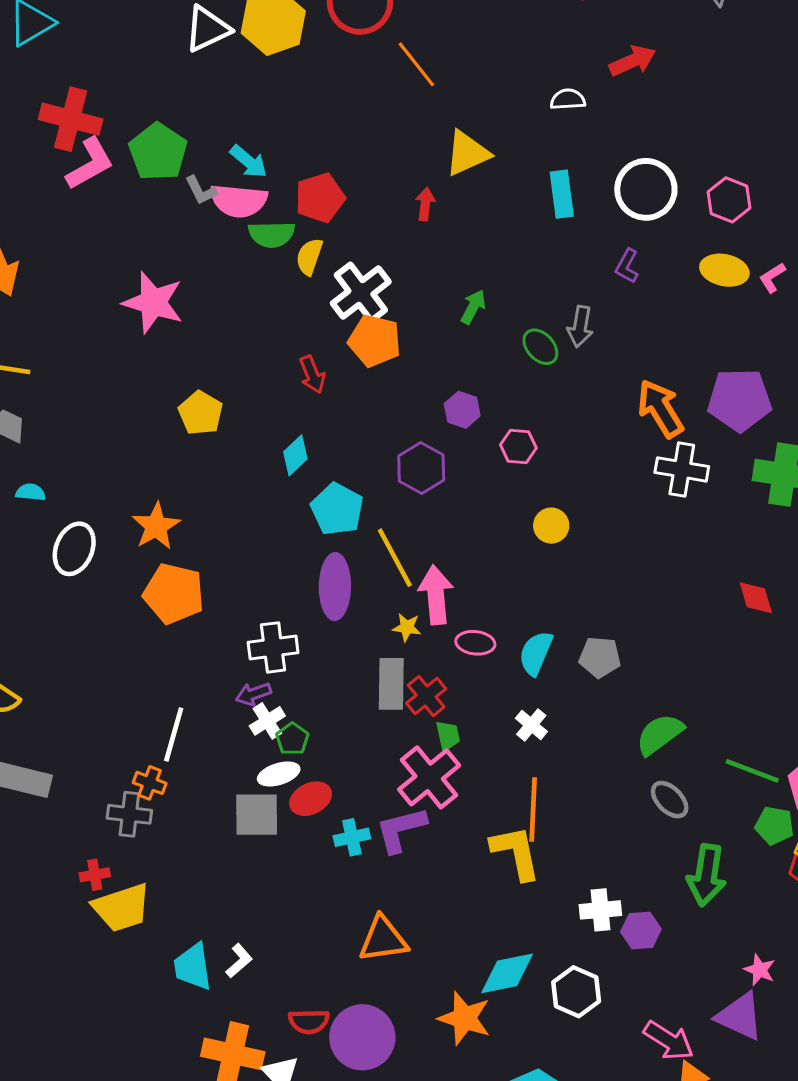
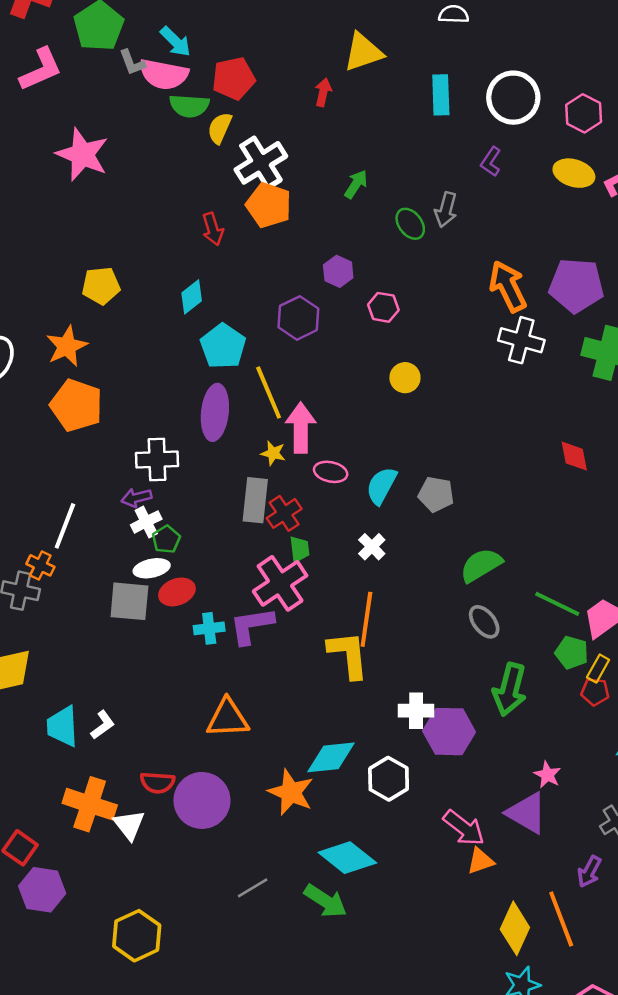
pink L-shape: (90, 164) -> (41, 69), moved
yellow pentagon: (201, 413) -> (101, 286), moved, turned 30
purple hexagon: (641, 930) -> (449, 732), size x1.5

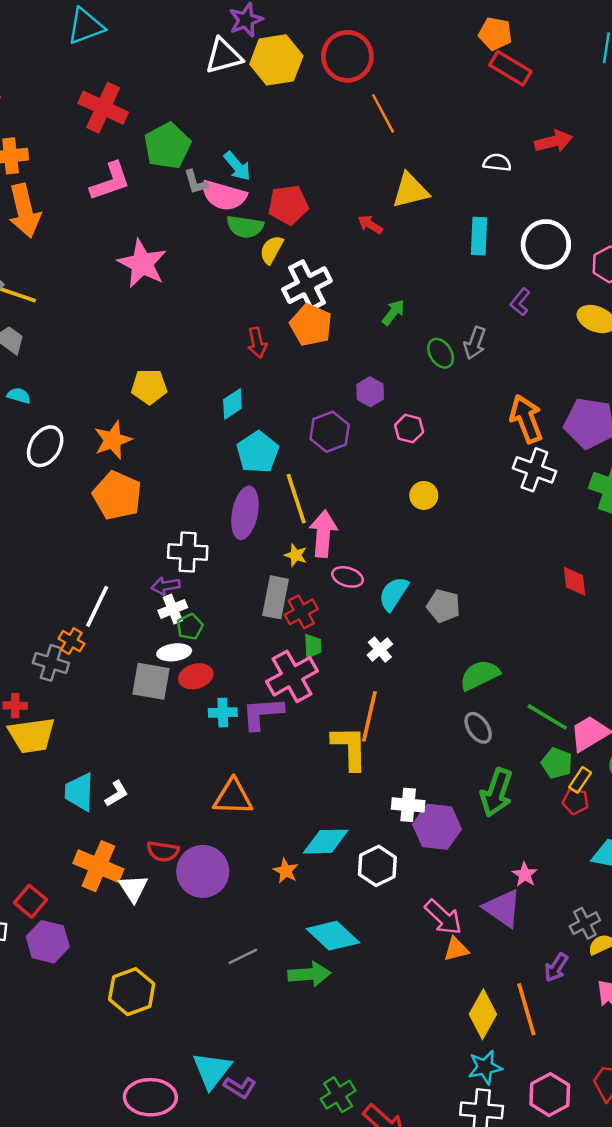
red arrow: (323, 92) -> (370, 225), turned -75
orange star: (291, 792) -> (286, 871), size x0.6
green arrow: (325, 901) -> (309, 974), turned -42

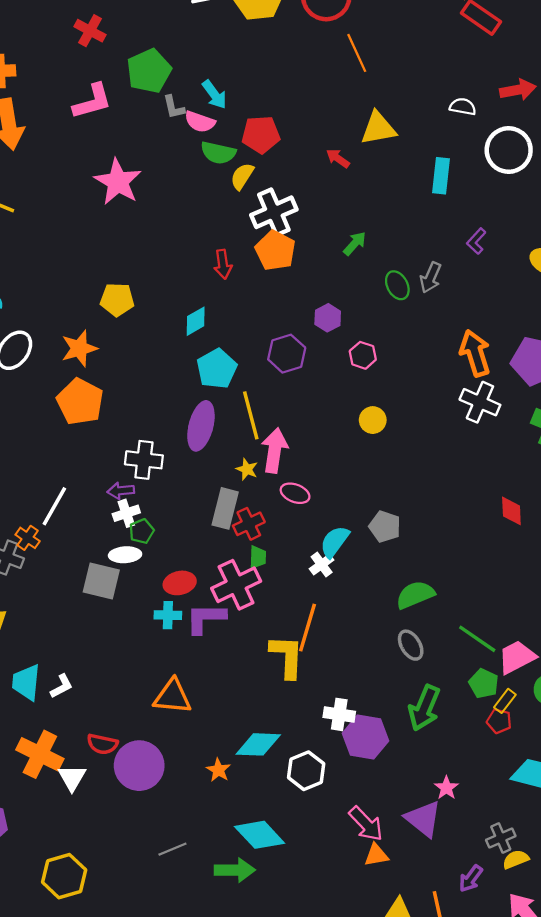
red cross: (103, 108) -> (90, 31), size x0.7
pink semicircle: (224, 196) -> (200, 122), size x0.7
white circle: (546, 244) -> (509, 150), moved
cyan semicircle: (394, 594) -> (335, 542), moved
red ellipse: (196, 676) -> (180, 583), moved

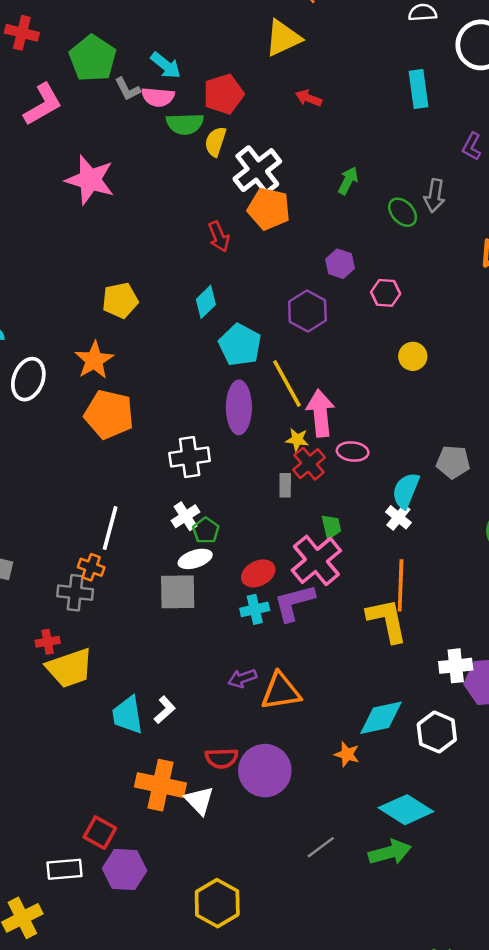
yellow triangle: (378, 128) -> (283, 38), moved
purple arrow: (121, 491) -> (242, 678), moved
gray rectangle: (225, 508) -> (285, 485), size x0.6
red cross: (249, 524) -> (309, 464), moved

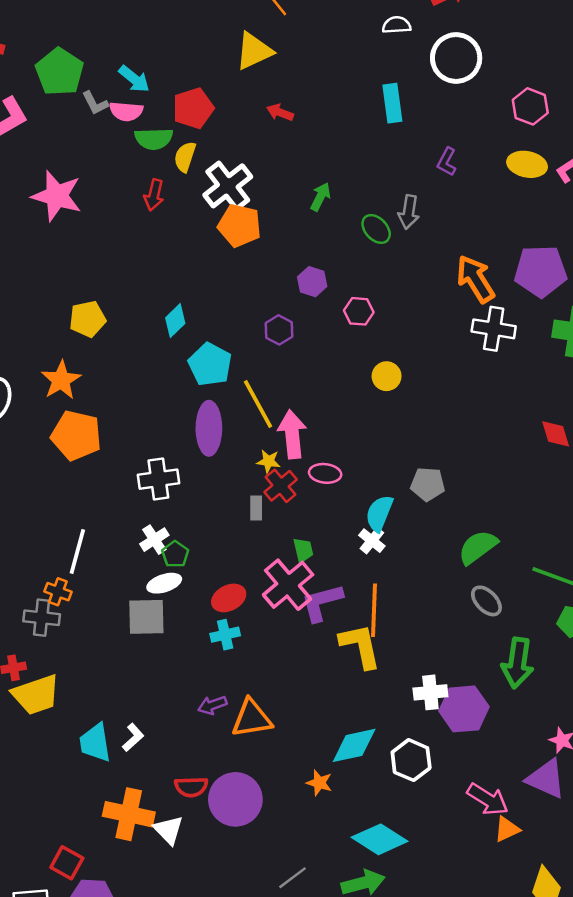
red arrow: (219, 237) -> (154, 195), moved, turned 36
purple hexagon: (307, 311) -> (279, 330), size x0.7
purple L-shape: (294, 603) -> (322, 603), moved

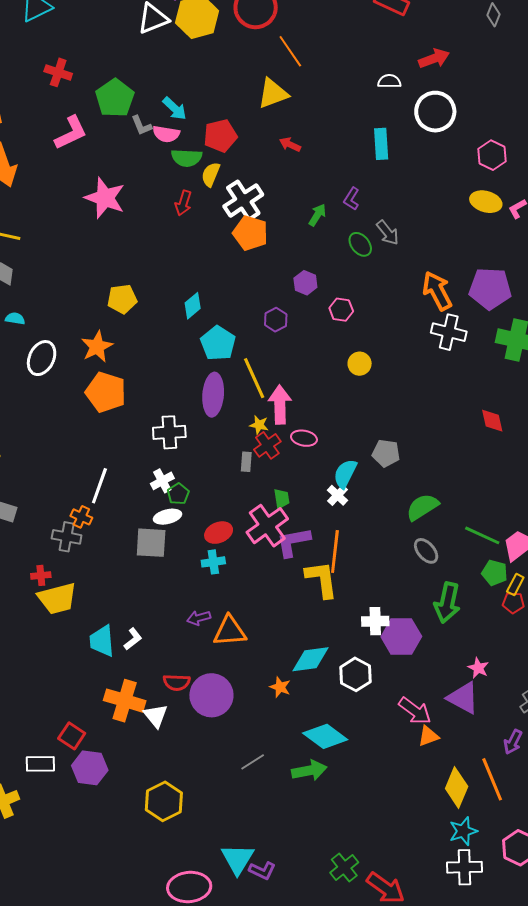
purple L-shape: (447, 162) -> (351, 199), moved
gray arrow: (409, 212) -> (388, 233), turned -52

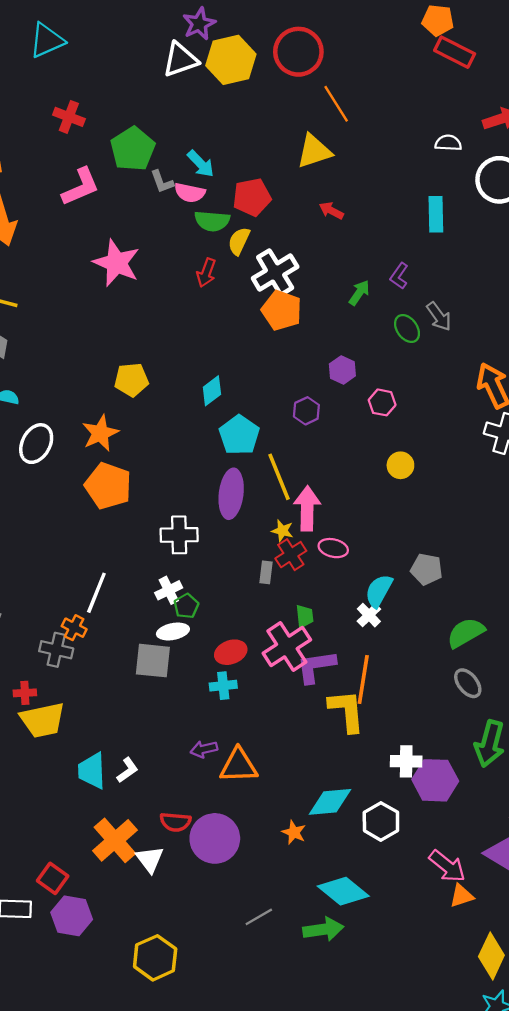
orange cross: (125, 701) -> (115, 840), turned 30

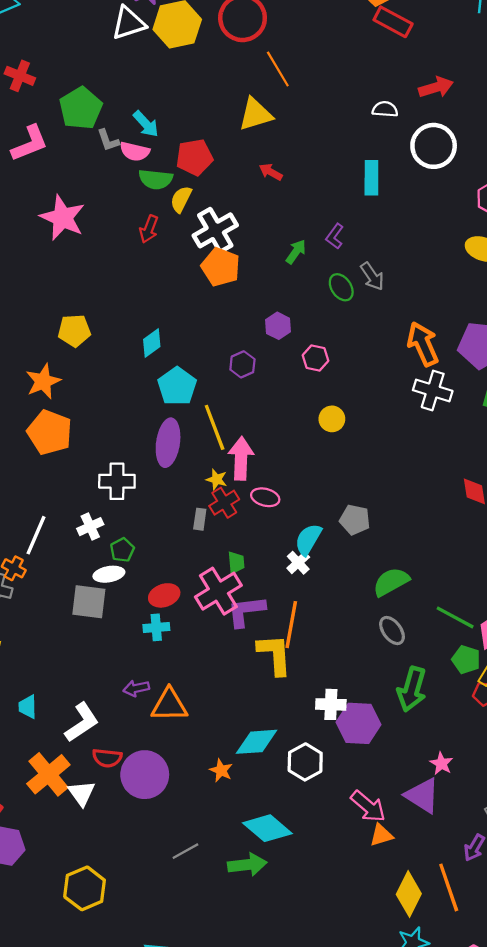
white cross: (169, 590) -> (90, 527), moved
white L-shape: (127, 770) -> (82, 722), moved, size x1.6
cyan trapezoid: (92, 771) -> (28, 707), size x0.7

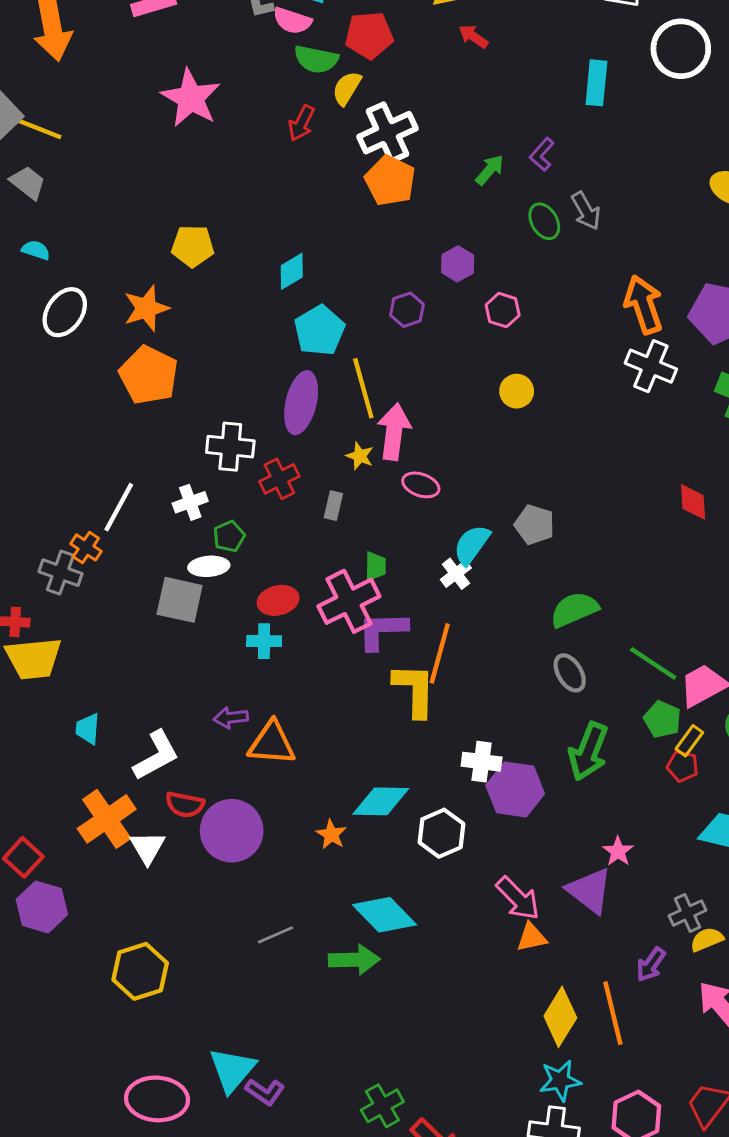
red arrow: (271, 172) -> (473, 36), moved
red cross: (224, 503) -> (279, 479), moved

